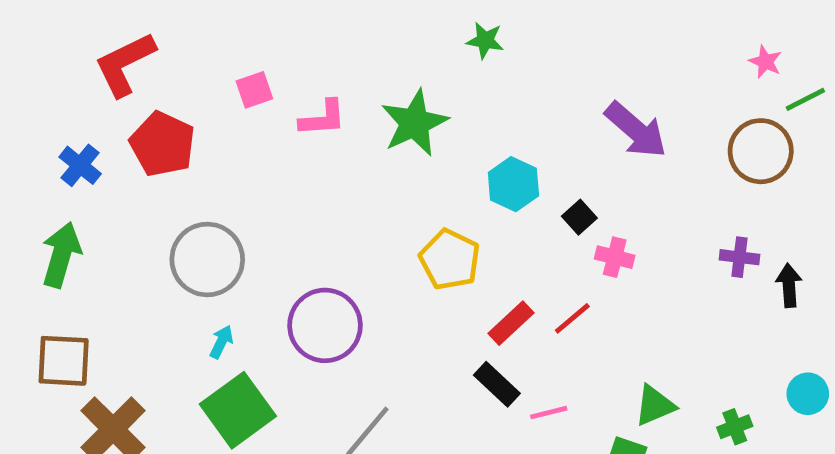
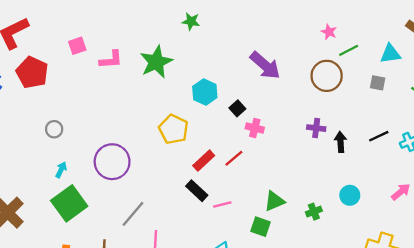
gray circle: (207, 259) -> (54, 129), size x0.5

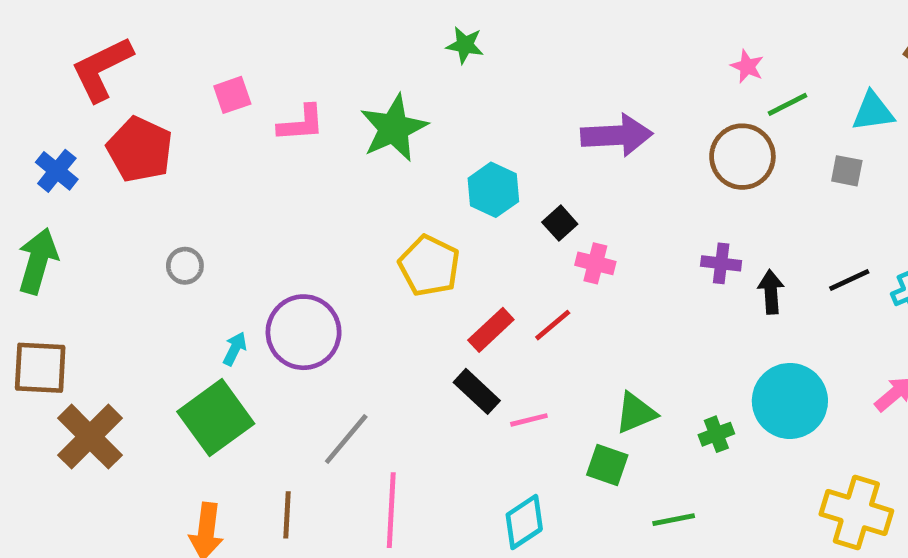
purple arrow: (265, 65) -> (617, 135), turned -44
cyan arrow: (61, 170) -> (235, 349), moved
cyan circle: (350, 195) -> (790, 401), size x1.8

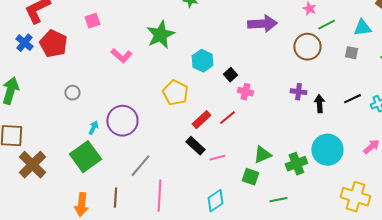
pink L-shape: (301, 123) -> (121, 56), moved, turned 45
purple arrow: (617, 135) -> (262, 24), moved
blue cross: (57, 171) -> (24, 43), moved
green cross: (716, 434) -> (296, 164), size x1.5

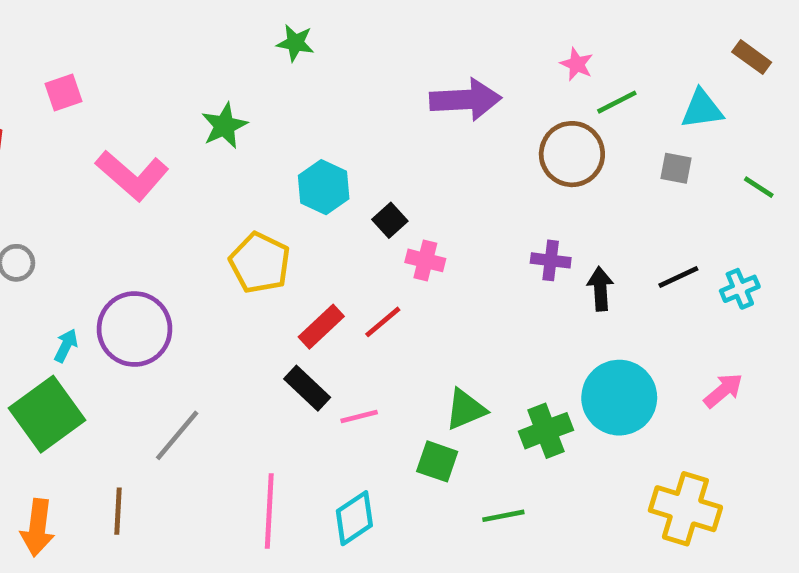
green star: (160, 35) -> (224, 126), size x0.7
pink L-shape: (121, 56) -> (132, 175), size x1.4
pink line: (159, 196) -> (269, 511), moved

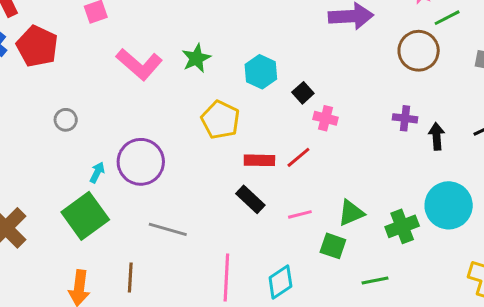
green star: (224, 126) -> (196, 58), moved
red rectangle: (321, 327) -> (259, 160), turned 44
pink line: (359, 417) -> (300, 214), moved
gray line: (177, 435) -> (168, 229), turned 66

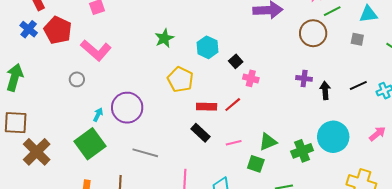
pink L-shape: (139, 64) -> (96, 50), moved

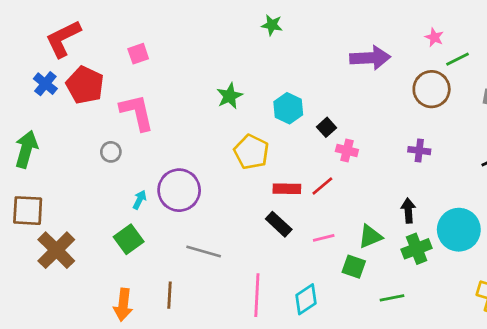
pink L-shape: (96, 50) -> (137, 112), turned -144
black arrow: (325, 91) -> (408, 211), moved
green square: (90, 144) -> (129, 239), size x0.7

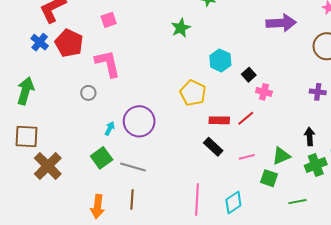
green star: (230, 96) -> (181, 28), moved
gray line: (204, 252) -> (133, 167), moved

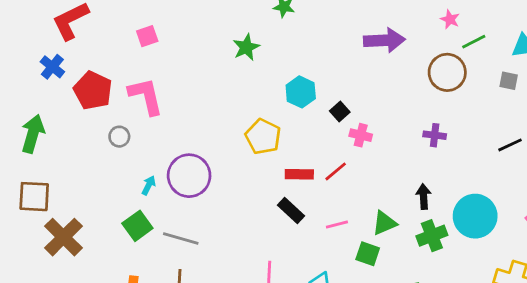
red pentagon: (69, 43) -> (93, 91), moved

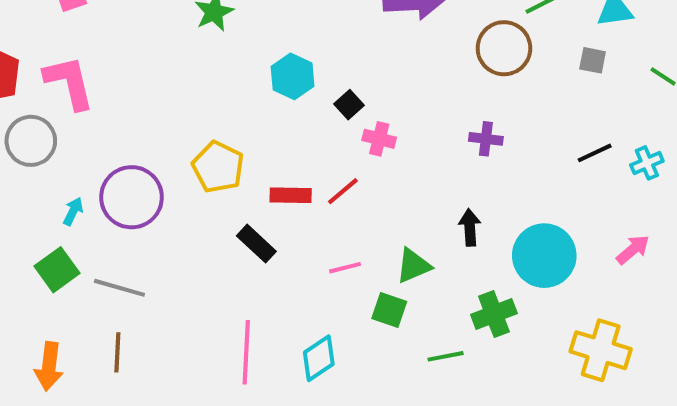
gray circle: (119, 137) -> (31, 141), size x1.6
yellow pentagon: (263, 137) -> (218, 167), moved
black rectangle: (291, 211) -> (256, 244), moved
green cross: (432, 236) -> (494, 314), moved

